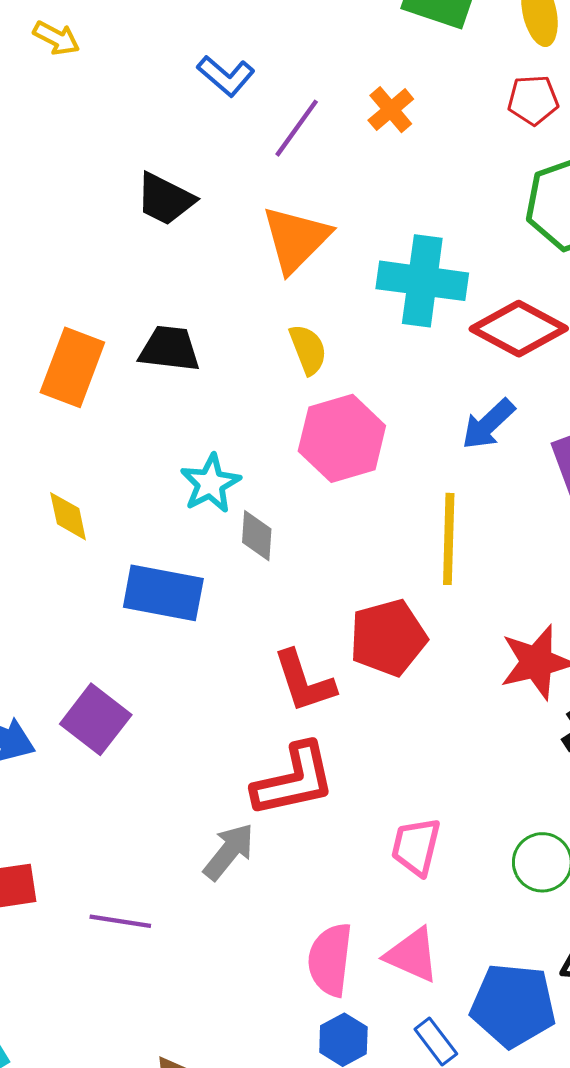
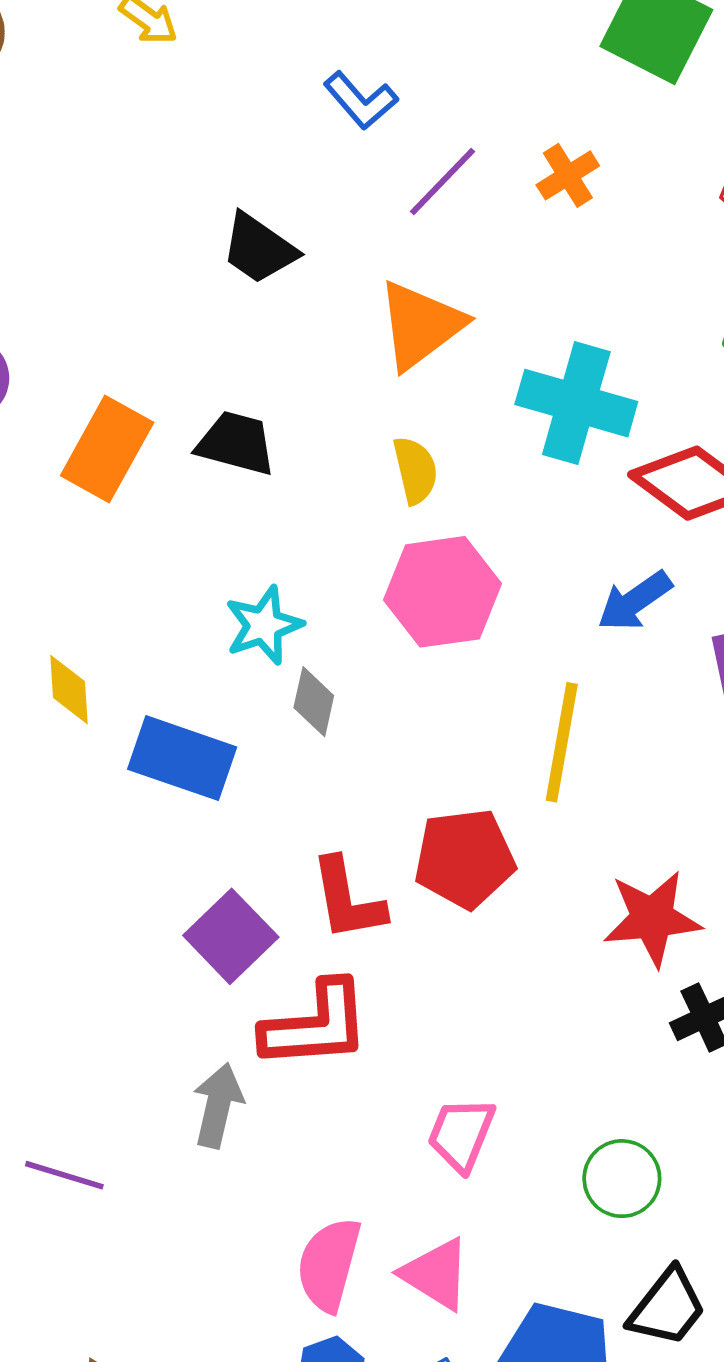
yellow diamond: (68, 516) -> (69, 690), moved
purple square: (96, 719) -> (231, 936), moved
gray arrow: (229, 852) -> (218, 1105), turned -34

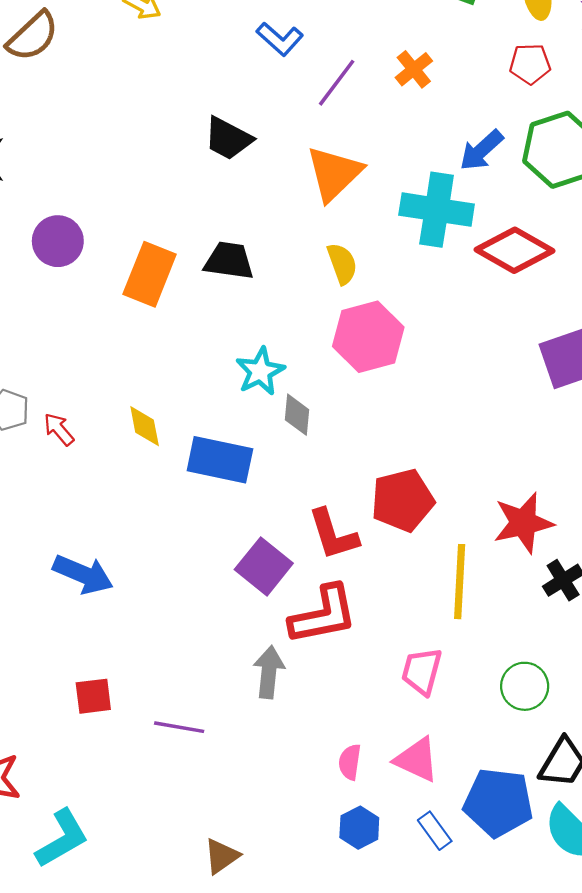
blue arrow: (635, 601) -> (481, 150), moved
yellow line: (562, 742) -> (460, 582), moved
pink semicircle: (329, 1264) -> (350, 762), size x0.6

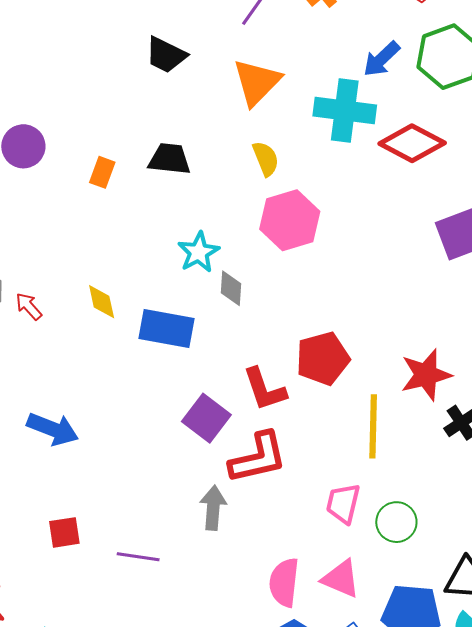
orange rectangle: (150, 274) -> (102, 172), size x0.6
green circle: (525, 686) -> (396, 522), moved
pink semicircle: (350, 762) -> (284, 582), size x1.6

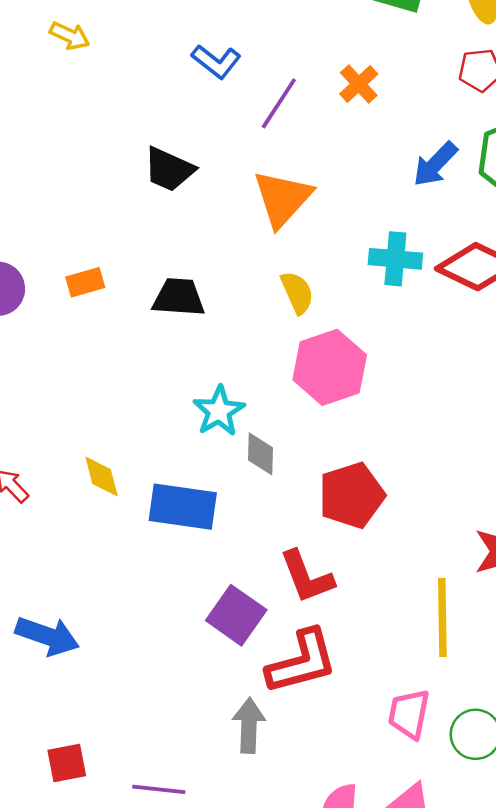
cyan cross: (345, 111) -> (395, 259), moved, size x0.7
orange rectangle: (102, 172) -> (85, 282), moved, turned 56
red pentagon: (323, 358) -> (352, 495), moved

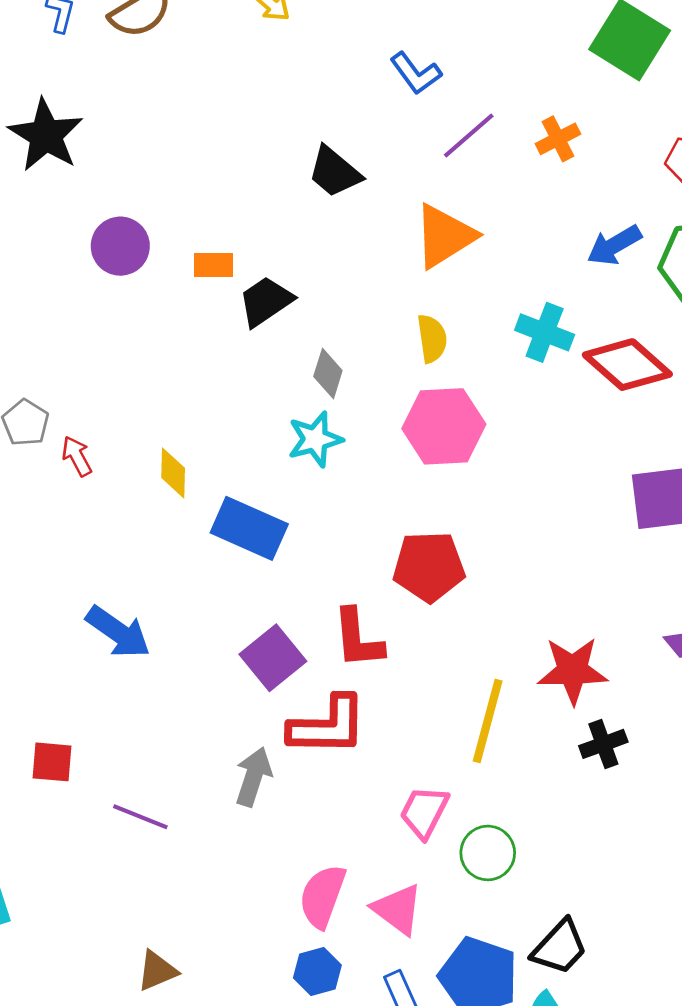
black trapezoid: (179, 297) -> (266, 301), moved, turned -54
gray diamond: (260, 454) -> (328, 373), moved
blue arrow: (47, 636) -> (118, 632), moved

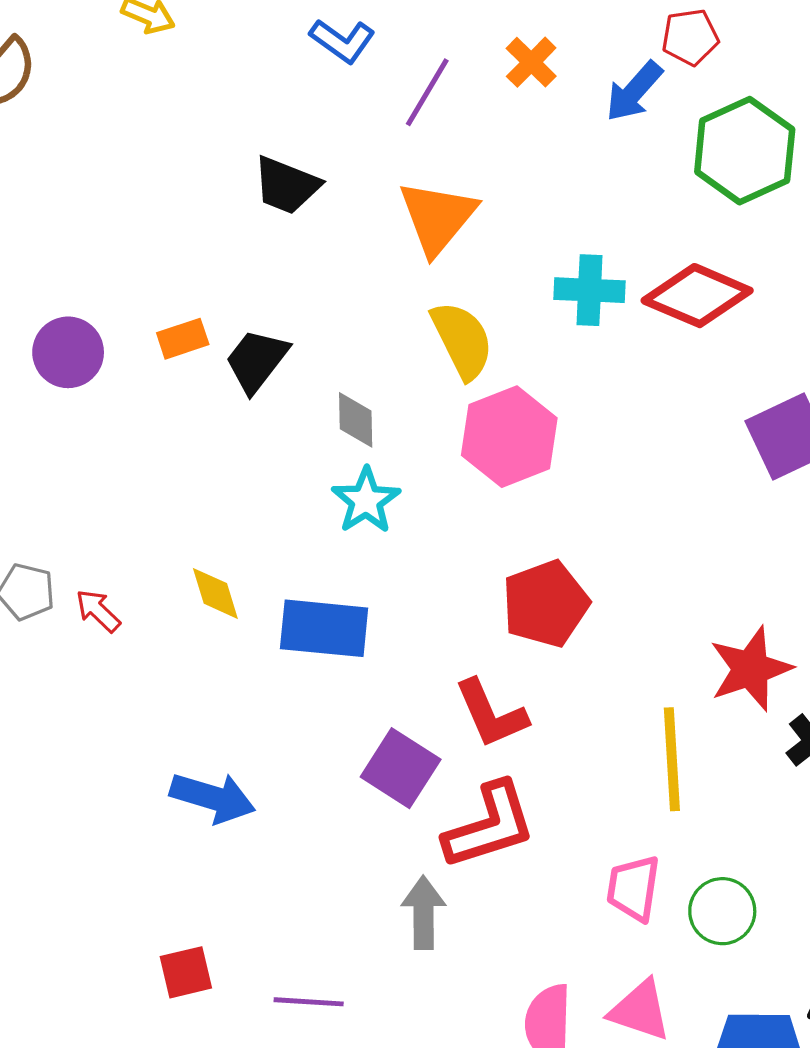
blue arrow: (614, 245) -> (634, 91), moved
yellow semicircle: (432, 339) -> (462, 340), size x1.4

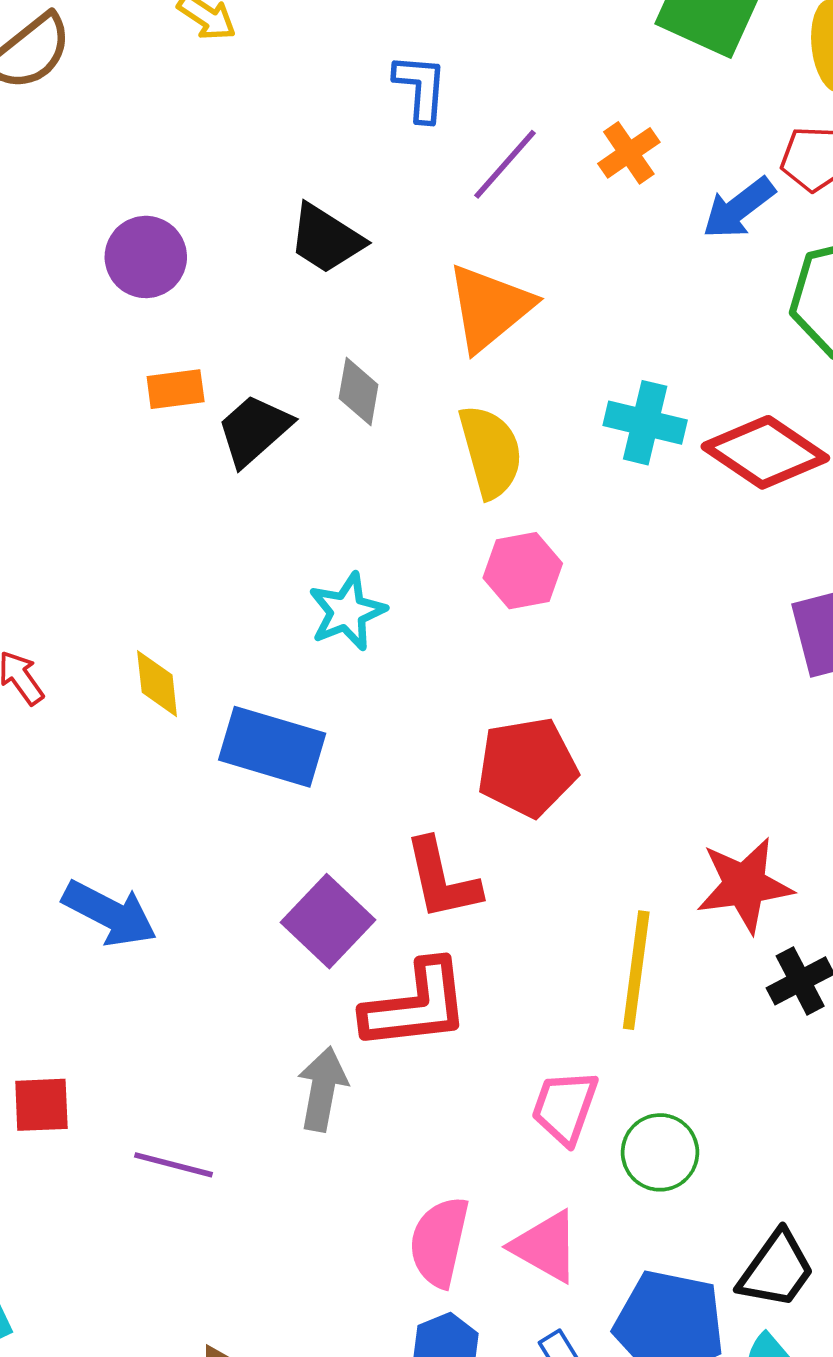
blue L-shape: (342, 41) -> (420, 88), turned -132
purple circle: (68, 352) -> (146, 257), moved
gray diamond: (356, 420) -> (359, 392), moved
pink hexagon: (509, 437) -> (523, 571), size x0.7

